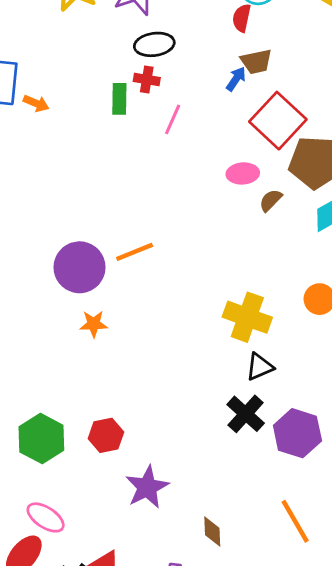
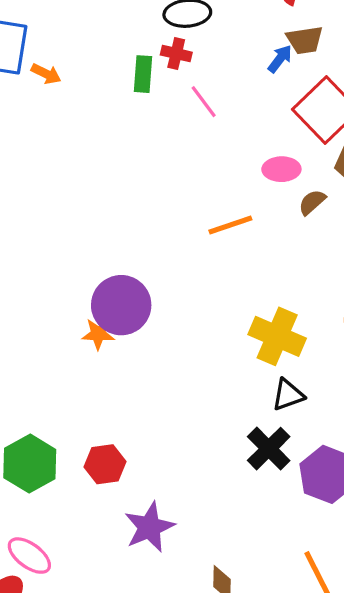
pink line: (173, 119) -> (204, 102), turned -64
orange line: (135, 252) -> (230, 225), moved
purple circle: (80, 267) -> (121, 305), moved

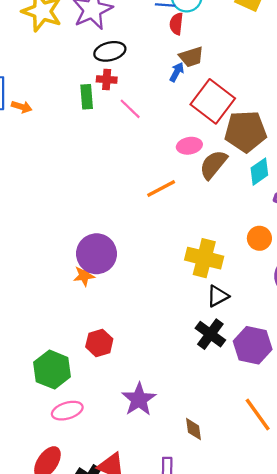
brown semicircle: (312, 202) -> (213, 165), size x1.6
red hexagon: (105, 464) -> (99, 343), moved
pink ellipse: (29, 556) -> (67, 411), moved, turned -44

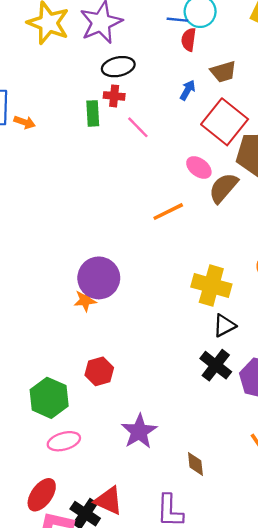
brown trapezoid: (191, 57) -> (223, 72), moved
pink ellipse: (189, 146) -> (199, 167), turned 45

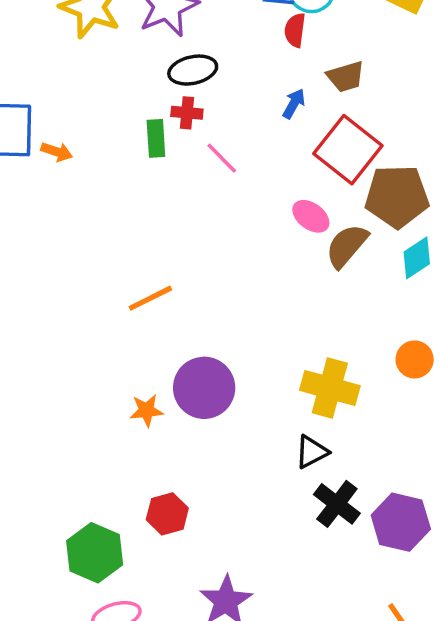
orange line: (168, 212) -> (150, 298), moved
purple circle: (99, 278) -> (204, 388), moved
black triangle: (224, 326) -> (312, 452), moved

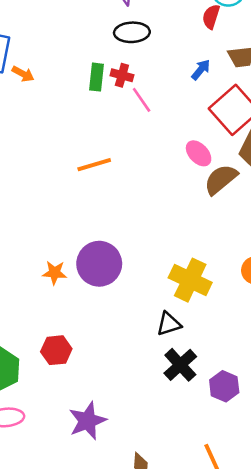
red cross: (187, 113) -> (122, 75), moved
orange line: (150, 298) -> (94, 165), moved
purple hexagon: (401, 522) -> (224, 386), size x0.7

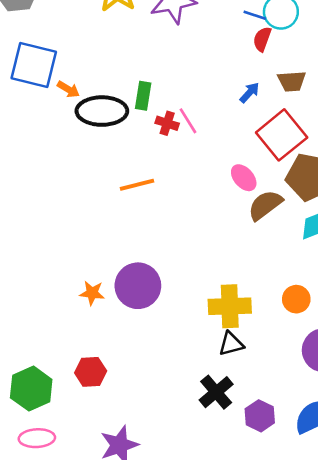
black ellipse: (132, 32) -> (102, 111), moved, size x1.4
red cross: (122, 75) -> (167, 123), moved
yellow cross: (190, 280) -> (230, 306), turned -30
black triangle: (169, 324) -> (231, 344), moved

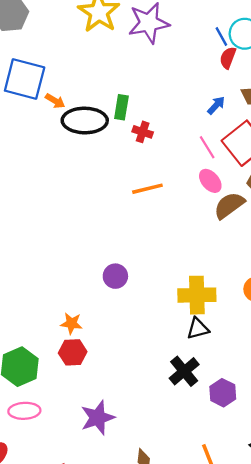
blue line: (255, 15) -> (221, 37), turned 42
pink line: (188, 121) -> (207, 147), moved
orange line: (137, 185) -> (147, 189), moved
purple circle: (138, 286) -> (115, 276), size x0.6
orange star: (92, 293) -> (71, 323), moved

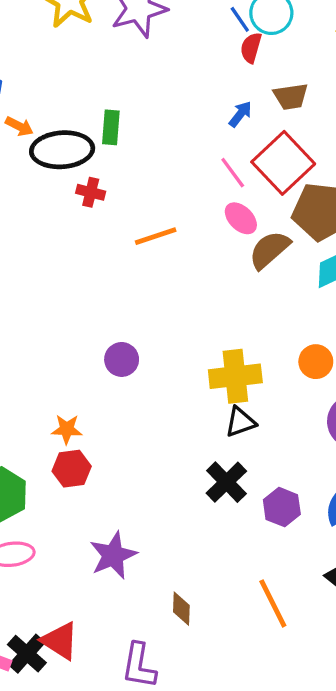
red cross: (143, 132) -> (91, 192), moved

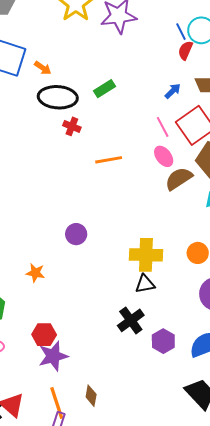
orange arrow: (19, 126) -> (43, 68), moved
green rectangle: (111, 127) -> (104, 89), moved, turned 45
red hexagon: (72, 469) -> (44, 335), moved
orange line: (273, 603) -> (57, 403), moved

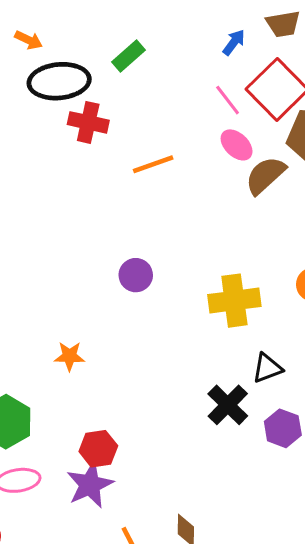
red cross: (72, 126) -> (88, 122), size x1.4
purple circle: (76, 234) -> (136, 275), moved
black triangle: (145, 284) -> (267, 368), moved
purple star: (53, 356) -> (90, 485), moved

